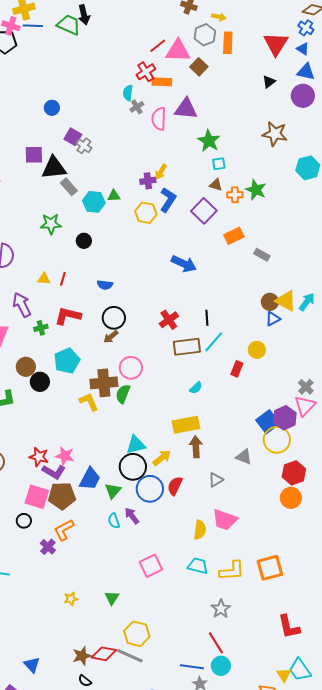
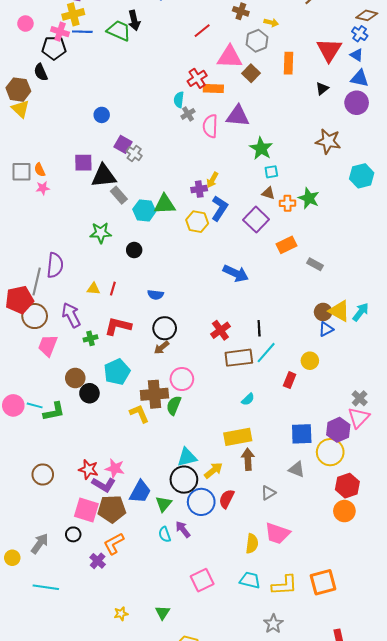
orange rectangle: (228, 43) -> (289, 63), moved
red line: (158, 46) -> (202, 31), moved
green triangle: (114, 196) -> (165, 204), size x1.6
blue square: (268, 422) -> (302, 434), moved, turned 35

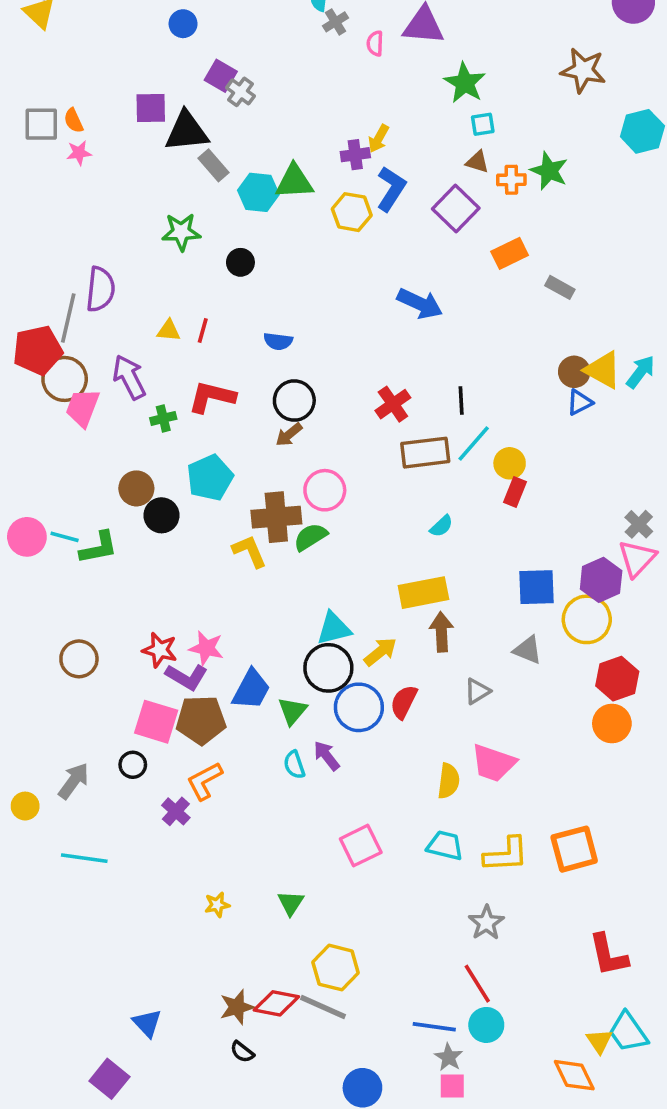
pink semicircle: (210, 126) -> (375, 43), size x0.6
pink trapezoid: (48, 345) -> (83, 408), moved
yellow circle: (310, 361) -> (510, 463), moved
green semicircle: (174, 405) -> (310, 537), turned 36

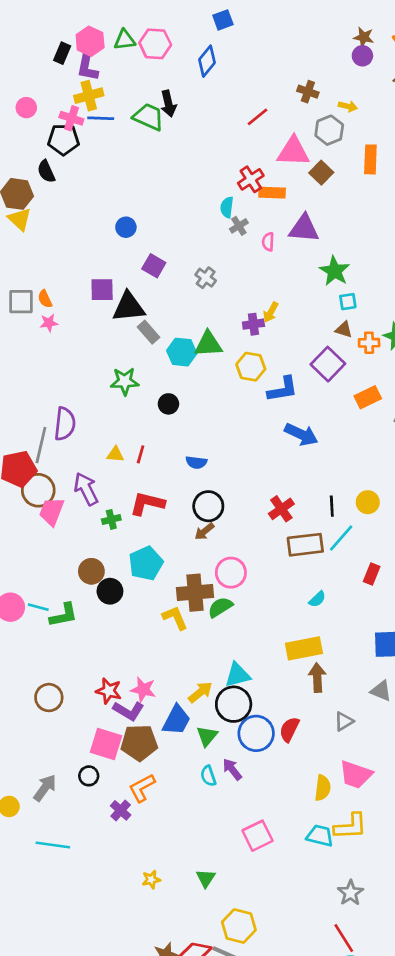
gray cross: (240, 92) -> (206, 278), moved
blue L-shape: (391, 189) -> (283, 389), moved, turned 48
yellow circle: (510, 463) -> (368, 502), moved
yellow arrow: (380, 652) -> (200, 692), moved
yellow L-shape: (506, 854) -> (350, 826), moved

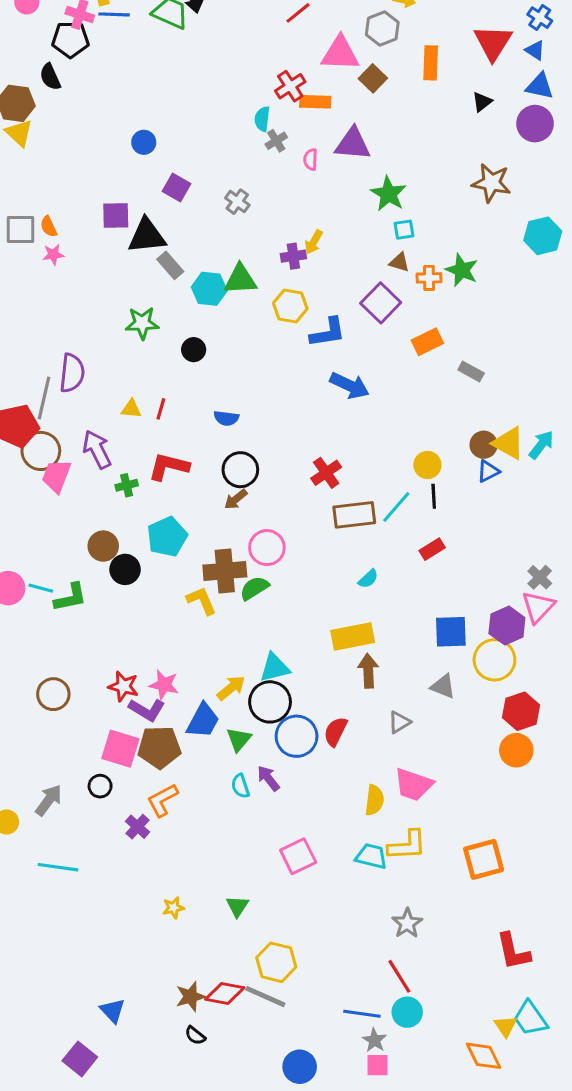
black line: (332, 506) -> (434, 496), moved
red rectangle: (372, 574) -> (432, 549), turned 36

